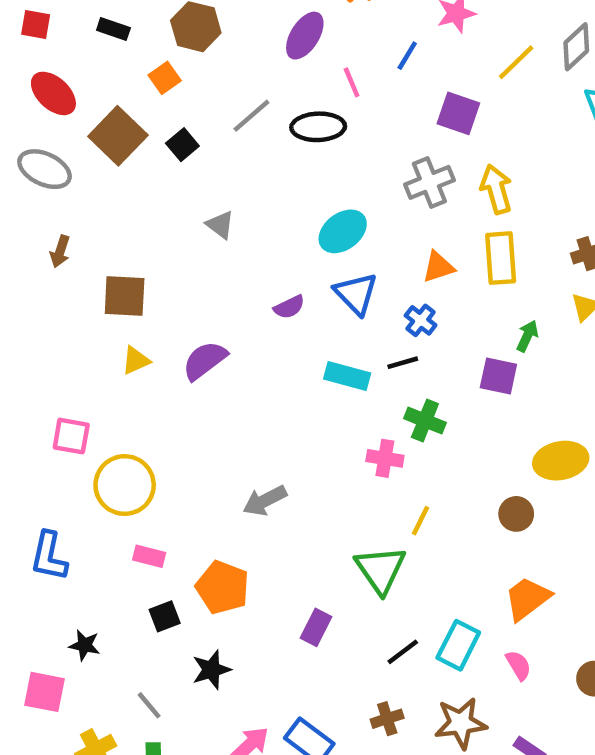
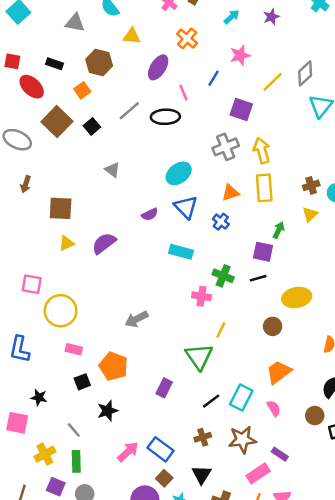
red ellipse: (53, 93) -> (32, 87), moved
black line: (403, 363) -> (258, 278), moved

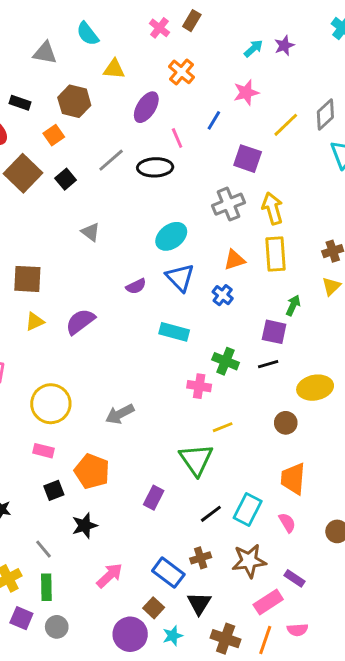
cyan arrow: (232, 17) -> (253, 48), moved
yellow circle: (61, 311) -> (51, 404), moved
yellow line: (221, 330) -> (223, 427), turned 42
orange trapezoid: (279, 372) -> (293, 479), turned -48
blue rectangle: (161, 449) -> (168, 573), moved

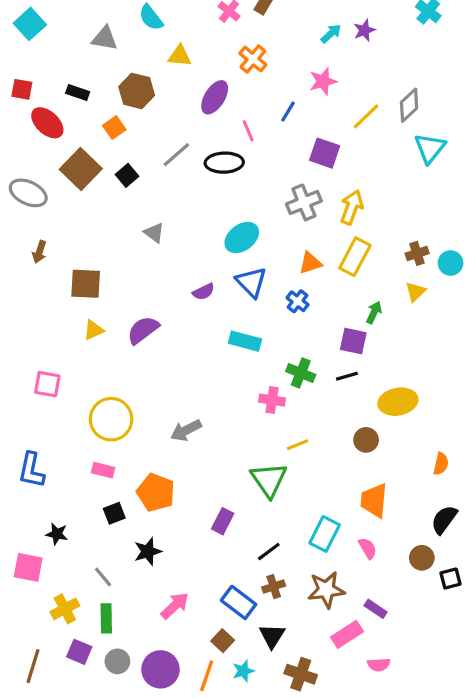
yellow arrow: (273, 208) -> (352, 207), turned 36
yellow rectangle: (275, 254) -> (355, 257), turned 32
black line: (211, 514) -> (269, 551), moved
purple circle: (130, 634) -> (160, 669), moved
orange line: (265, 640) -> (207, 676), moved

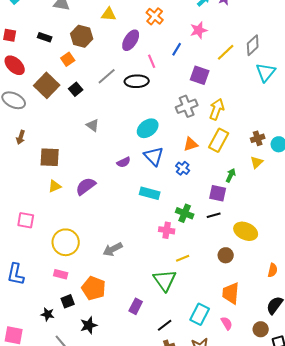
red ellipse: (47, 123) -> (15, 65), moved
yellow ellipse: (398, 402) -> (246, 231), turned 35
black star: (57, 534) -> (48, 314), moved

